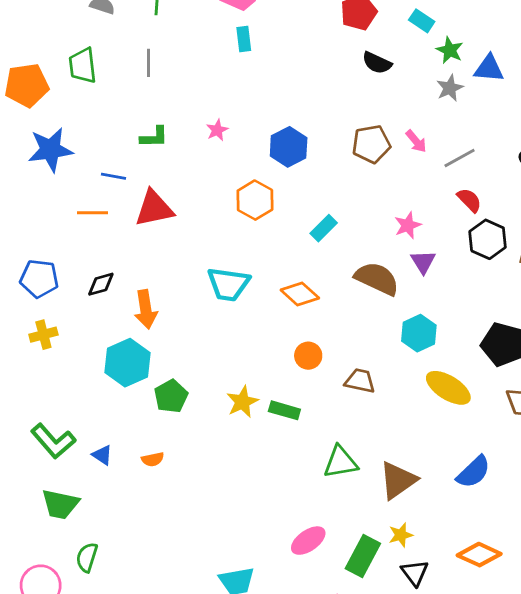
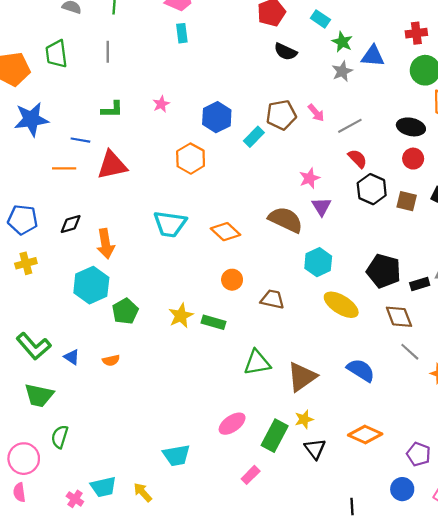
cyan rectangle: (324, 228) -> (254, 137), moved
blue semicircle: (474, 472) -> (361, 370), turned -104

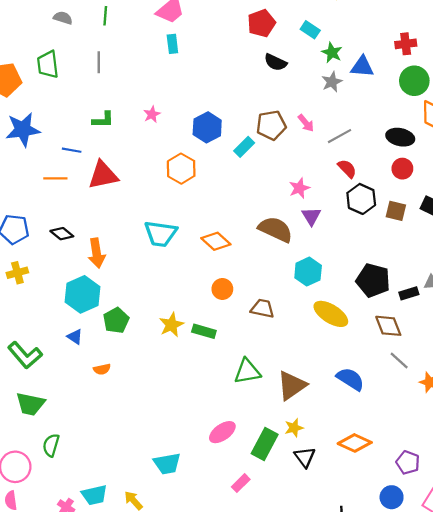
black diamond: (71, 224) -> (62, 234), turned 55
blue triangle: (72, 357) -> (75, 337), moved

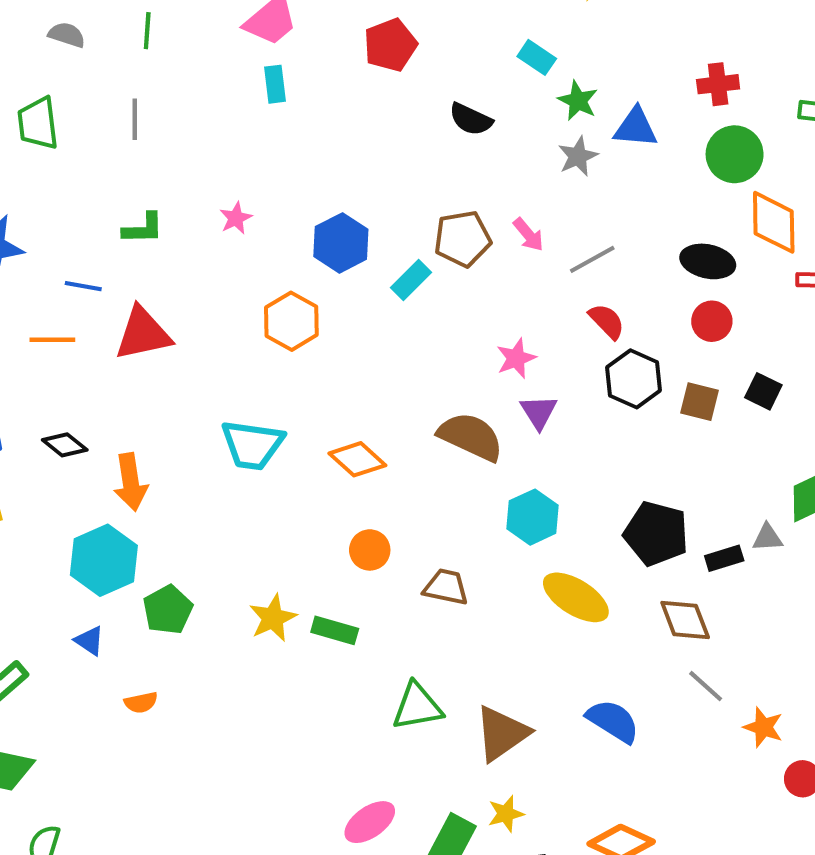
red pentagon: (261, 23) -> (390, 45), moved

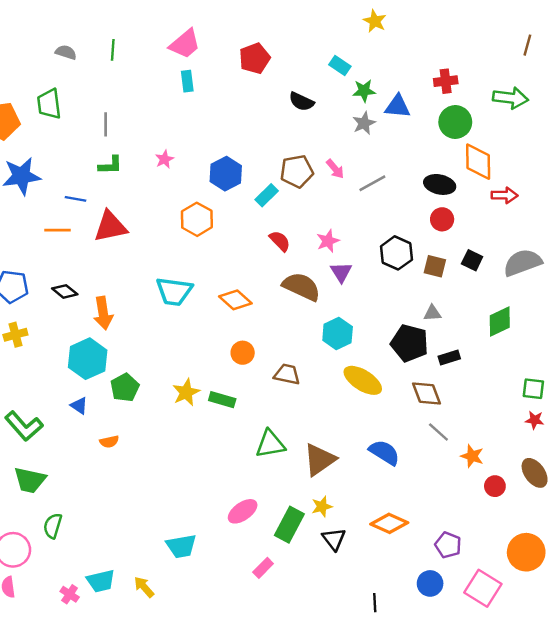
green star: (578, 101) -> (364, 91), turned -30
gray line: (135, 119) -> (106, 124), moved
red semicircle: (607, 321) -> (280, 241), moved
gray triangle: (768, 538) -> (432, 313), moved

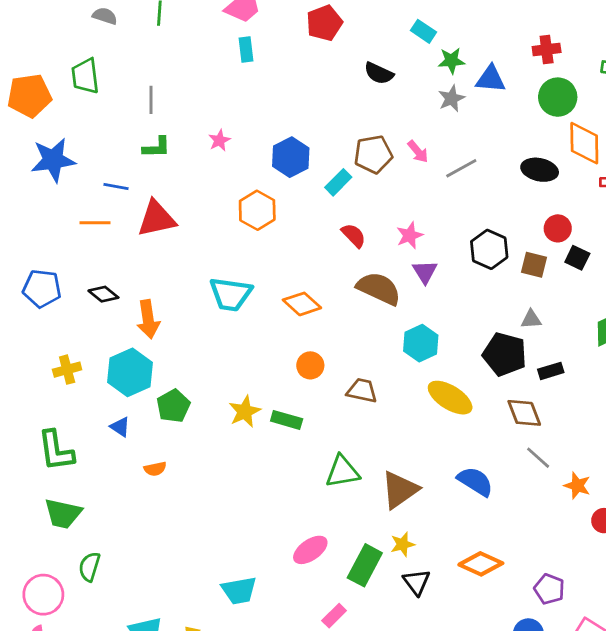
red circle: (442, 219) -> (558, 228), moved
yellow cross: (15, 335) -> (67, 370), moved
green L-shape: (24, 426) -> (56, 451), turned 33

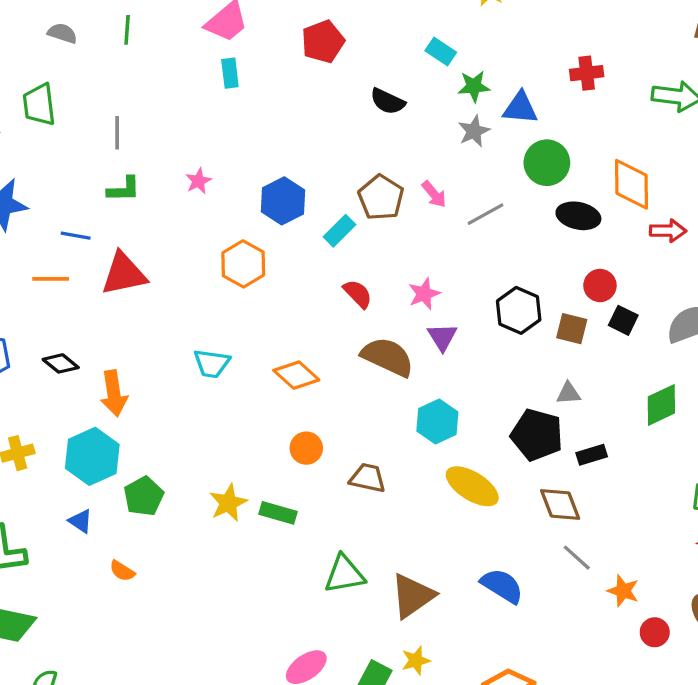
green circle: (558, 97) -> (547, 163), moved
brown pentagon: (373, 154) -> (381, 198), turned -30
cyan trapezoid: (231, 294) -> (212, 363), size x0.7
orange semicircle: (155, 469) -> (122, 571), turned 45

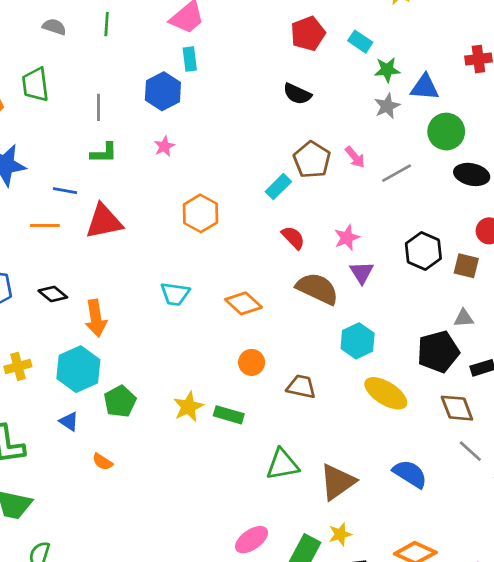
red pentagon: (323, 42) -> (308, 34), moved
black semicircle: (388, 101) -> (297, 94), moved
blue hexagon: (283, 201) -> (163, 91), moved
black pentagon: (537, 435) -> (438, 352), turned -30

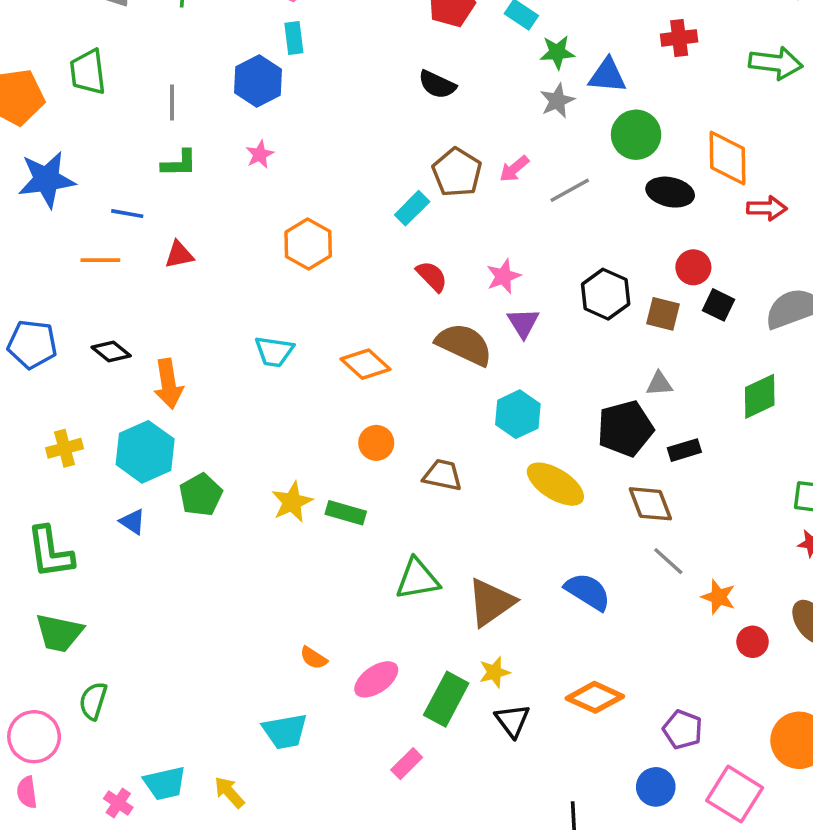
pink arrow: (355, 157) -> (514, 169), turned 90
red triangle: (104, 221) -> (179, 255), size x0.6
orange semicircle: (103, 462) -> (314, 658), moved

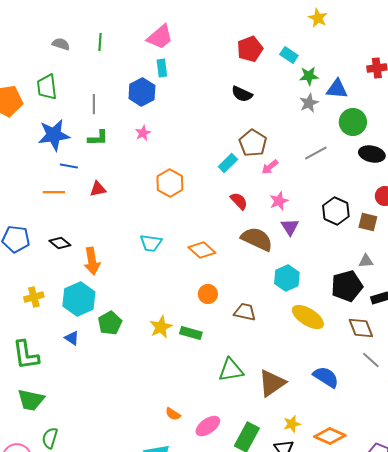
pink arrow: (514, 169) -> (270, 167), moved
blue star: (47, 180) -> (54, 135), moved
yellow star: (495, 672) -> (292, 424), moved

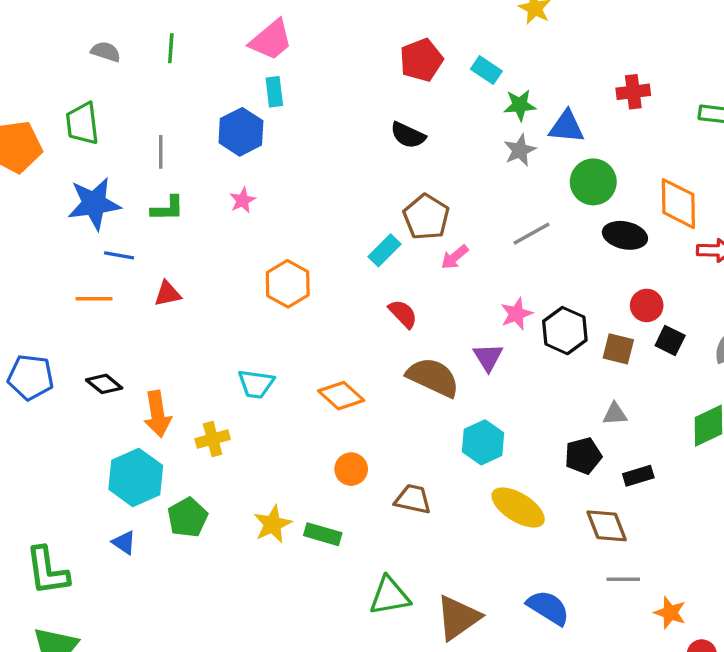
pink star: (279, 201) -> (516, 314), moved
black pentagon: (347, 286) -> (583, 456), size x0.7
yellow cross: (34, 297) -> (213, 439), moved
gray line: (371, 360) -> (623, 579), turned -42

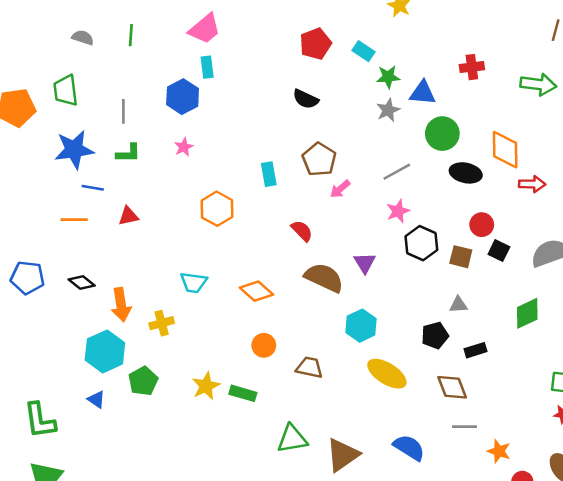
cyan rectangle: (385, 250) -> (269, 174), moved, turned -55
pink star: (516, 314) -> (398, 211), moved

